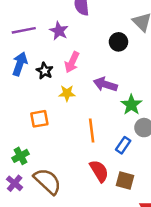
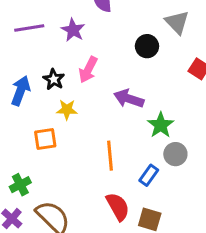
blue arrow: (20, 64) -> (21, 91), moved
yellow star: (67, 93) -> (67, 110), moved

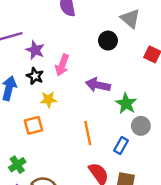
purple star: (73, 30) -> (35, 50), moved

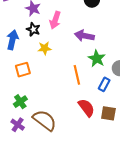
green star: (126, 104) -> (97, 59), moved
orange square: (33, 125) -> (23, 70), moved

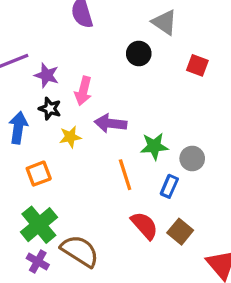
purple arrow: (84, 36) -> (110, 123), moved
green star: (97, 59) -> (154, 146), turned -30
green cross: (20, 102) -> (39, 225), size x1.6
brown square: (108, 113) -> (180, 232), turned 35

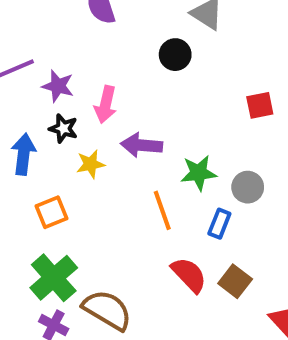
red square: (197, 65) -> (260, 105), moved, turned -30

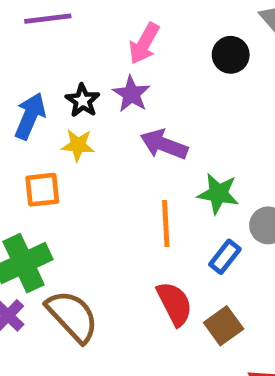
purple star: (58, 86) -> (131, 94), moved
pink arrow: (106, 105) -> (144, 44), moved
yellow star: (91, 164) -> (78, 145), moved

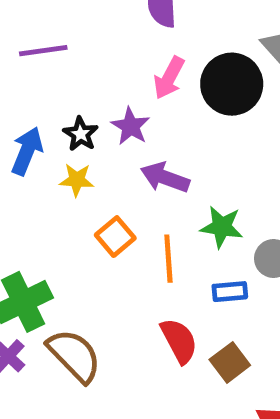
pink arrow: (144, 44) -> (169, 78), moved
black circle: (231, 55) -> (232, 84), size x1.6
orange square: (42, 190) -> (115, 237), moved, turned -33
blue rectangle: (225, 257) -> (230, 292), turned 48

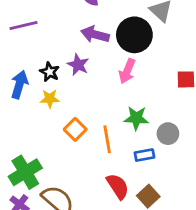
pink arrow: (169, 78) -> (127, 71), moved
purple arrow: (165, 177) -> (95, 34), moved

